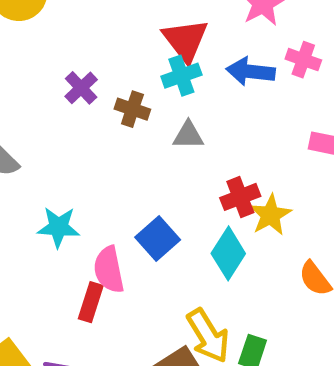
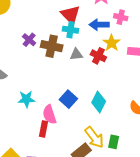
cyan cross: (181, 76) -> (70, 30), turned 35
brown cross: (132, 109) -> (52, 46), size x1.5
red cross: (240, 197) -> (98, 56), moved, turned -35
yellow star: (270, 215) -> (112, 43), moved

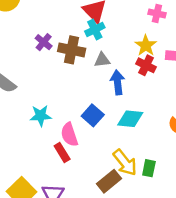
blue arrow: (99, 25) -> (118, 82), moved, turned 84
cyan cross: (70, 30) -> (95, 29), turned -35
red cross: (98, 56) -> (146, 65), moved
cyan diamond: (99, 102) -> (130, 119), turned 70
red rectangle: (44, 129) -> (62, 153), turned -42

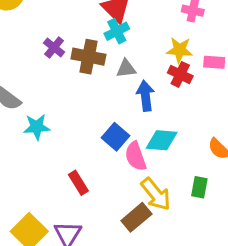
yellow star: (146, 45) -> (180, 50), turned -30
cyan star: (41, 116) -> (37, 127), moved
pink semicircle: (69, 135) -> (136, 156), moved
green rectangle: (149, 168) -> (199, 187), moved

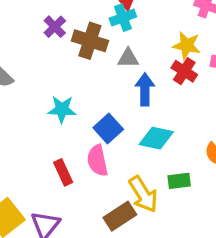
cyan star: (37, 127) -> (62, 109), moved
pink semicircle: (136, 156) -> (97, 161), moved
green rectangle: (199, 187) -> (179, 181), moved, turned 65

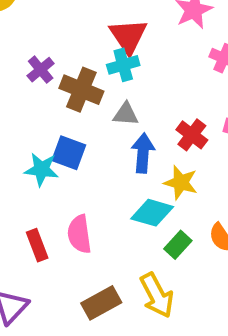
yellow star: (187, 45) -> (181, 183), moved
blue square: (108, 129) -> (69, 153), moved, turned -32
green rectangle: (179, 181) -> (178, 245), moved, turned -45
yellow arrow: (143, 194) -> (157, 295), moved

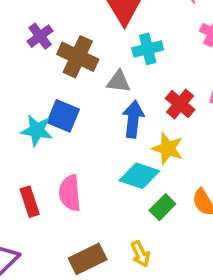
cyan cross: (123, 65) -> (148, 49), moved
yellow arrow: (157, 295) -> (140, 254), size x0.6

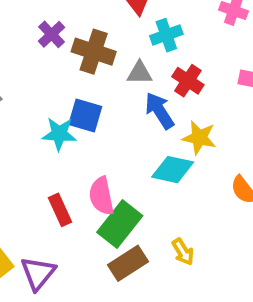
red cross: (180, 104) -> (188, 81), moved
blue arrow: (133, 119) -> (159, 111), turned -33
green rectangle: (162, 207) -> (120, 224), moved, size x1.6

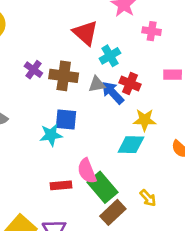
blue arrow: (159, 111) -> (113, 93), moved
red rectangle: (60, 210) -> (61, 185), turned -60
green rectangle: (120, 224) -> (103, 187), turned -68

